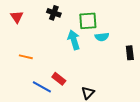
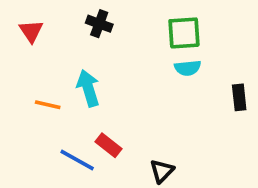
green square: (88, 21) -> (184, 33), moved
cyan arrow: (74, 40) -> (88, 88), moved

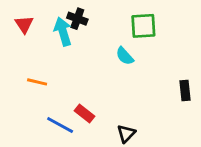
cyan semicircle: (188, 68) -> (125, 56), moved, turned 54
cyan arrow: (88, 88) -> (63, 32), moved
black rectangle: (239, 97) -> (185, 91), moved

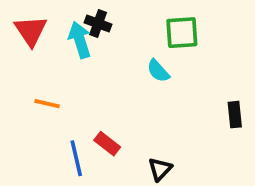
red triangle: (24, 24) -> (31, 31), size x1.4
blue line: (60, 125) -> (76, 158), turned 48

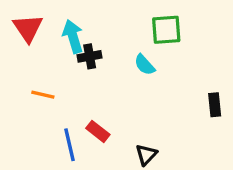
black cross: (98, 23) -> (90, 56), moved, turned -30

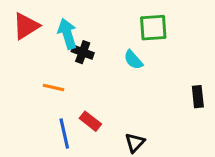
red triangle: (28, 28) -> (26, 26), turned 32
black cross: (90, 56) -> (83, 52), turned 30
orange line: (43, 95) -> (54, 87), moved

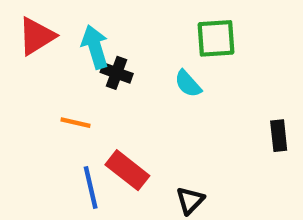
red rectangle: (90, 121) -> (127, 170), size x1.4

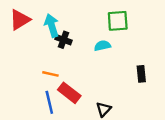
cyan semicircle: (188, 84) -> (102, 46), turned 119
orange line: (76, 123) -> (50, 74), moved
black rectangle: (279, 136) -> (141, 74), moved

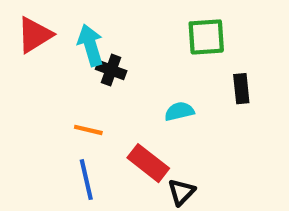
cyan semicircle: (102, 46) -> (179, 111), moved
black rectangle: (141, 74) -> (241, 89), moved
red rectangle: (69, 93) -> (148, 163), moved

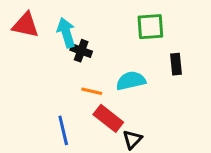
red triangle: (35, 35) -> (26, 25), turned 44
cyan semicircle: (179, 111) -> (131, 81), size x1.4
orange line: (88, 130) -> (92, 91), moved

